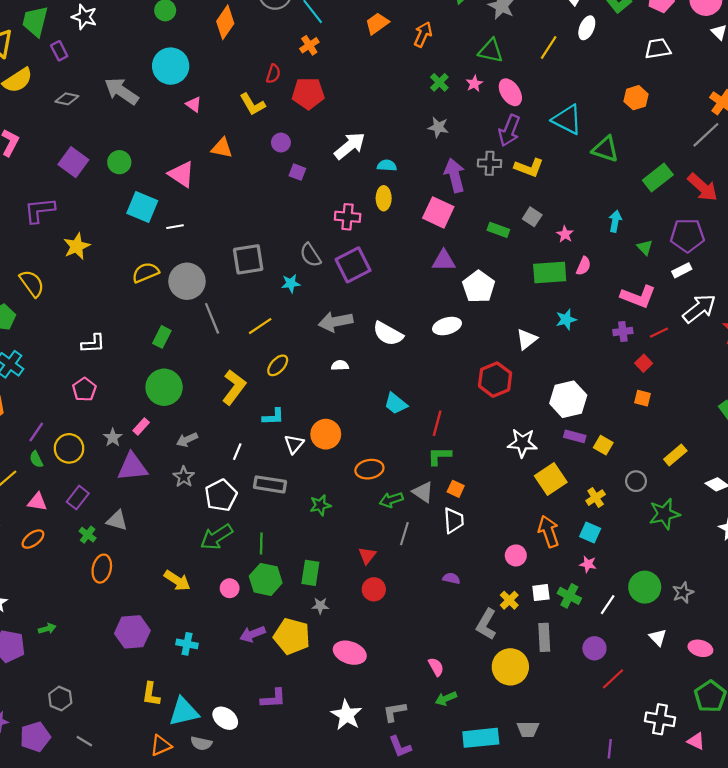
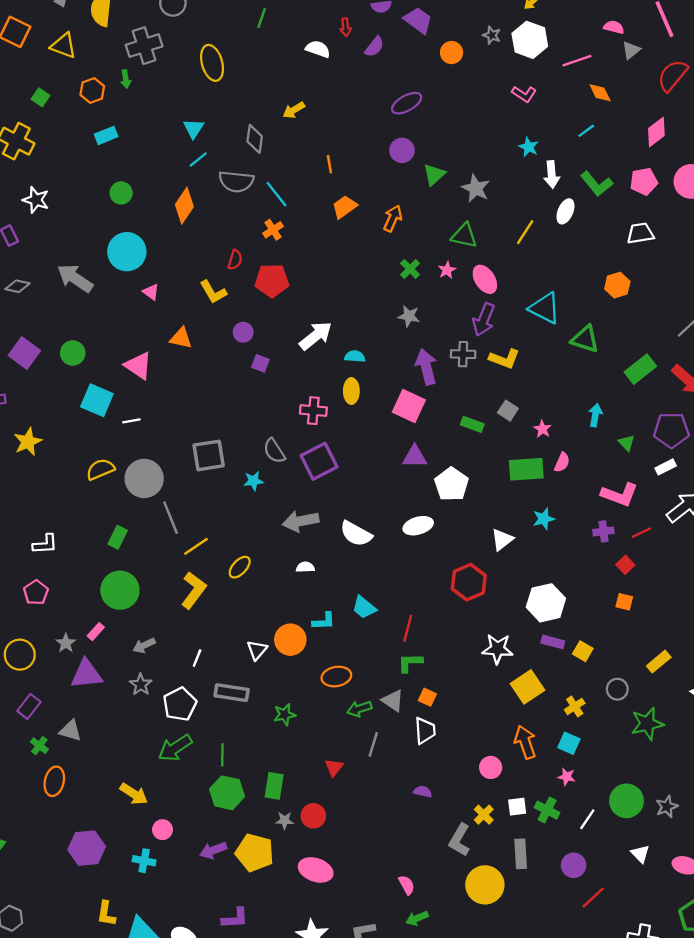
yellow line: (260, 326) -> (196, 546), moved
cyan L-shape: (273, 417) -> (324, 621), moved
pink circle: (230, 588) -> (163, 830), moved
red circle: (374, 589) -> (313, 816), moved

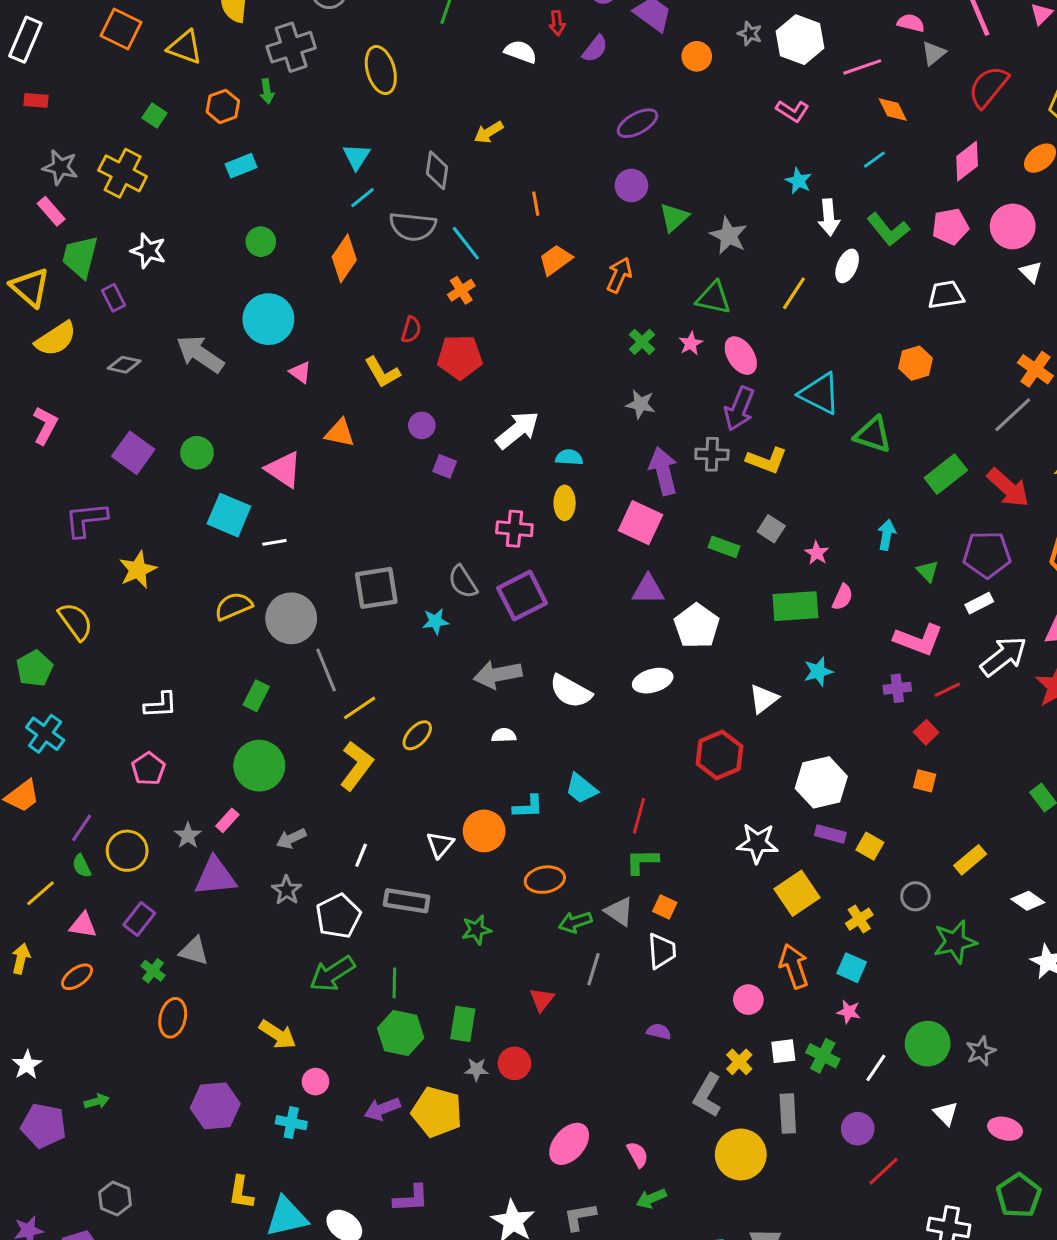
pink ellipse: (316, 870) -> (569, 1144), moved, turned -68

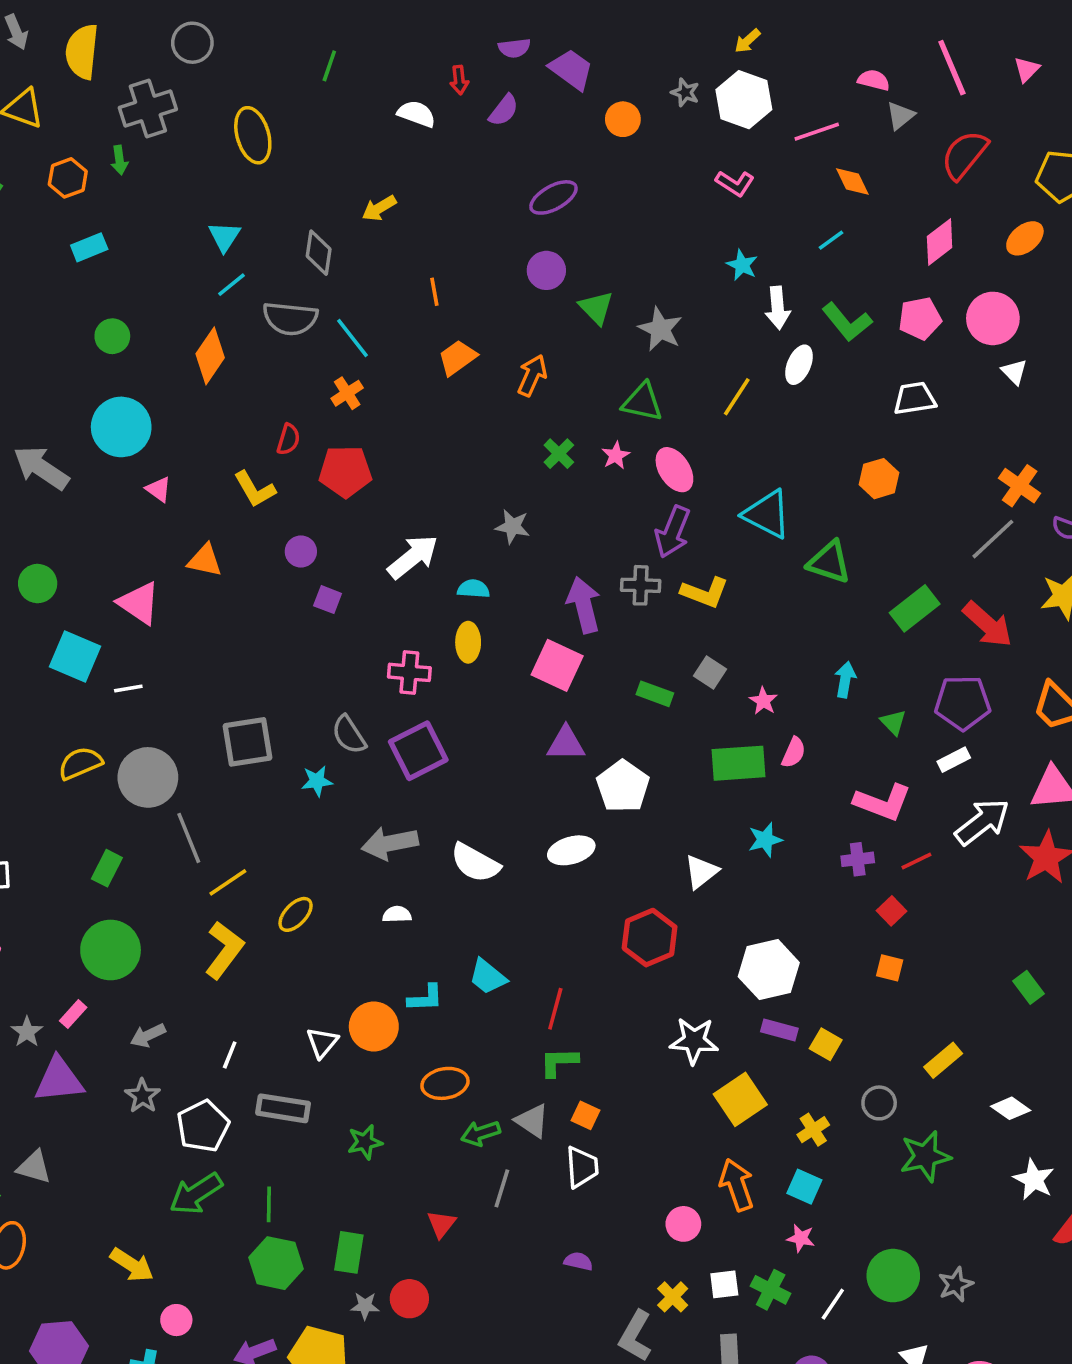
green triangle: (674, 217) -> (596, 308), turned -32
gray star: (641, 404) -> (513, 527), moved

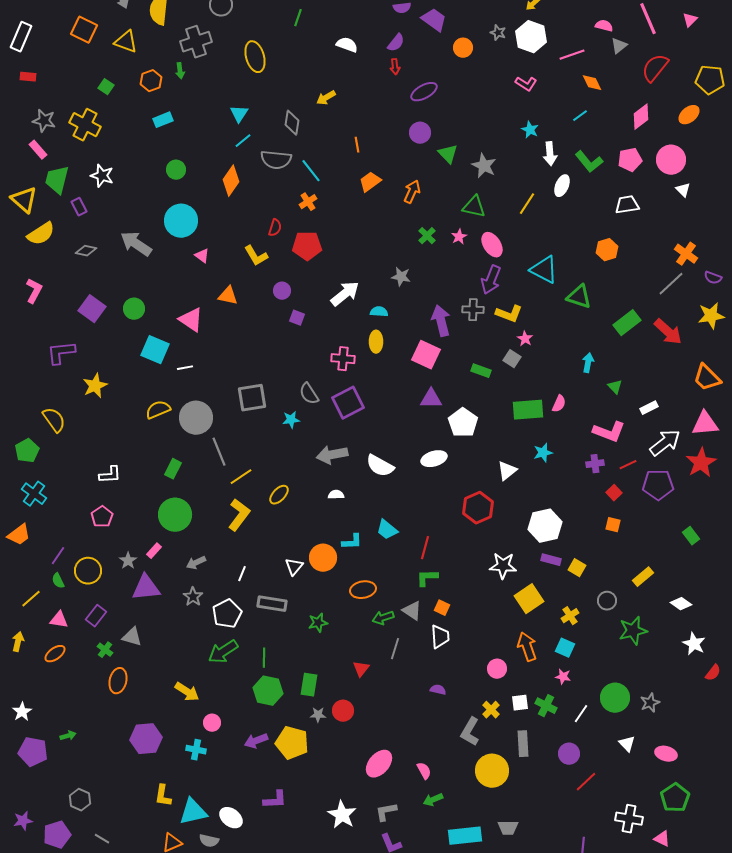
red arrow: (459, 80) -> (395, 67), moved
pink star: (763, 701) -> (525, 339), moved
purple pentagon: (963, 703) -> (658, 485), moved

